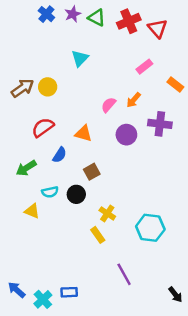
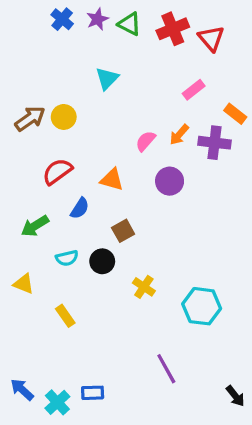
purple cross: (160, 124) -> (214, 143), moved
yellow triangle: (32, 211) -> (24, 284), moved
yellow rectangle: (98, 235) -> (65, 316), moved

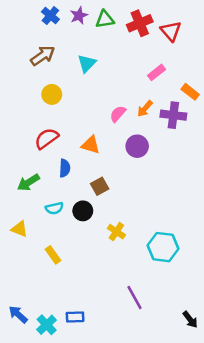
green triangle: (129, 24) -> (105, 19), turned -36
brown arrow: (30, 119) -> (43, 56), moved
blue semicircle: (80, 208) -> (65, 168), turned -30

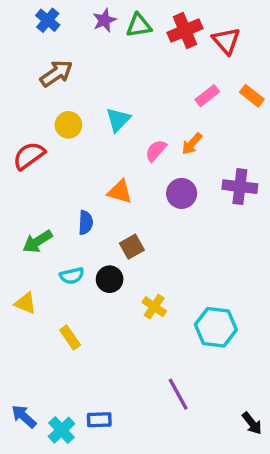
blue cross: (50, 16) -> (48, 20), moved
cyan triangle: (87, 63) -> (118, 120), moved
orange rectangle: (190, 92) -> (252, 96), moved
purple cross: (173, 115) -> (240, 187), moved
red semicircle: (47, 138) -> (29, 156), moved

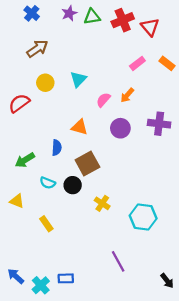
brown square: (132, 247) -> (87, 164), size x1.5
cyan semicircle: (72, 276) -> (48, 183), turned 35

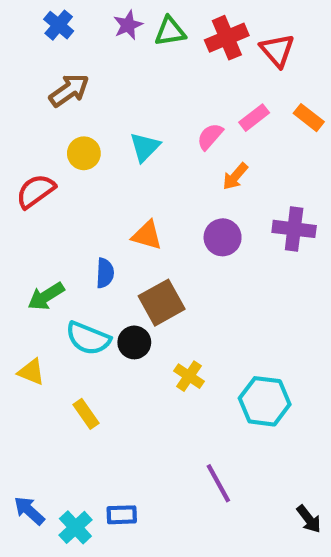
pink semicircle: (103, 100) -> (210, 136), moved
cyan semicircle: (48, 183) -> (88, 338), size x1.5

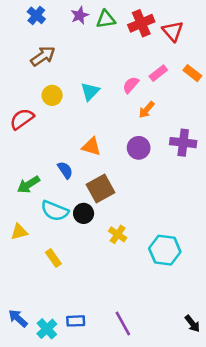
blue semicircle: (105, 273) -> (65, 170), turned -36
yellow triangle: (31, 372) -> (19, 232), turned -36
purple line: (218, 483) -> (123, 324), moved

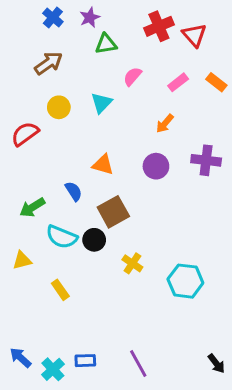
blue cross: (36, 15) -> (53, 17), moved
green triangle: (106, 19) -> (106, 44), moved
pink semicircle: (131, 85) -> (132, 76), moved

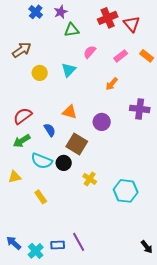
brown arrow: (49, 63) -> (22, 50), moved
red semicircle: (25, 134) -> (23, 116), moved
purple circle: (156, 166) -> (102, 122), moved
brown square: (113, 212) -> (77, 144), turned -30
purple line: (138, 363) -> (79, 242), moved

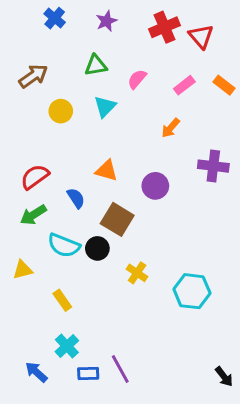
purple star: (61, 12) -> (107, 21), moved
green triangle: (72, 30) -> (96, 65), moved
blue arrow: (14, 243) -> (36, 372), moved
cyan cross: (36, 251) -> (67, 346), moved

